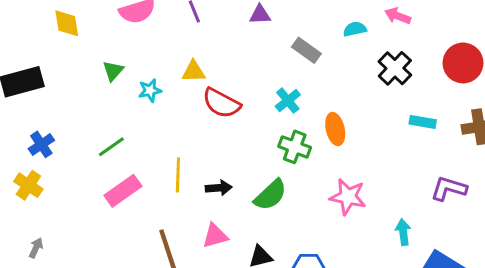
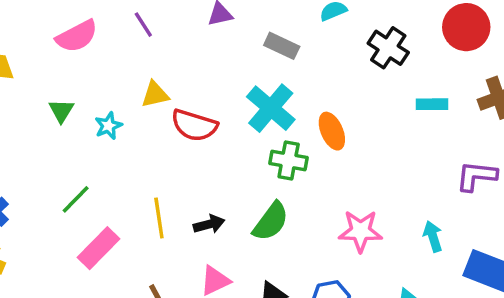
cyan cross: (288, 101) -> (271, 108), size x1.6
pink star: (348, 197) -> (360, 231), moved

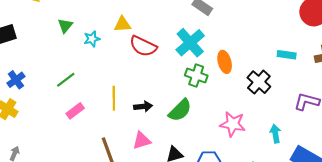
black cross: (388, 48) -> (259, 82), moved
pink rectangle: (99, 248) -> (75, 111), size x0.7

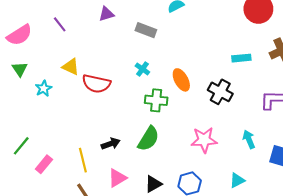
yellow triangle: (122, 24) -> (71, 67), turned 42
green triangle: (65, 26) -> (20, 69), moved
cyan cross: (190, 43) -> (142, 69), size x0.5
green line: (66, 80) -> (21, 146), moved
yellow line: (114, 98) -> (83, 160), moved

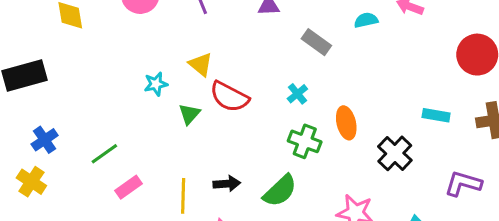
green triangle: (20, 69) -> (189, 114), moved

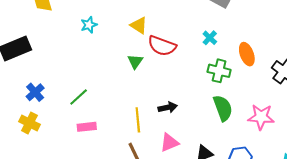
cyan star: (156, 84) -> (89, 25), moved
pink rectangle: (129, 187) -> (87, 127), moved, turned 36
green semicircle: (280, 191) -> (223, 108), moved, turned -60

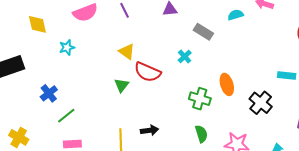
cyan star: (89, 25) -> (67, 47), moved
cyan cross: (210, 38) -> (185, 56), moved
blue cross: (35, 92) -> (49, 93), moved
green semicircle: (223, 108) -> (201, 134), size x0.7

